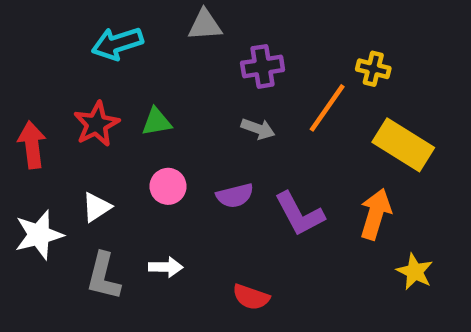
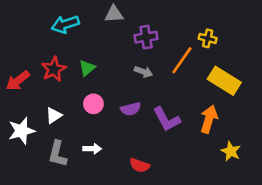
green triangle: (156, 122) -> (87, 68), turned -30
red arrow: (32, 145) -> (18, 81), turned -120

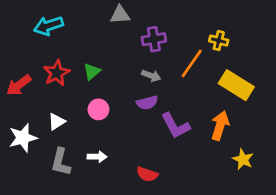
cyan arrow: (65, 24) -> (48, 26), moved
purple semicircle: (131, 109) -> (147, 103), moved

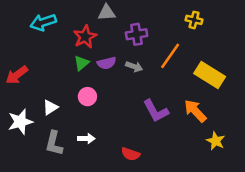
yellow cross: (219, 41) -> (194, 20), moved
red star: (57, 73) -> (85, 37), moved
purple semicircle: (147, 103) -> (107, 63), moved
orange arrow: (220, 126) -> (195, 111), turned -60

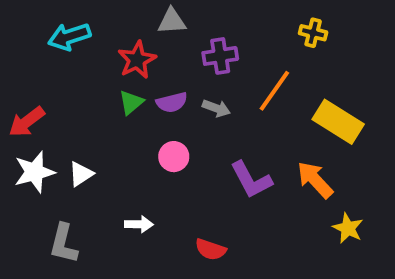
pink circle: (87, 97) -> (174, 157), moved
white star: (20, 122) -> (34, 172), moved
gray L-shape: (54, 143) -> (63, 244), moved

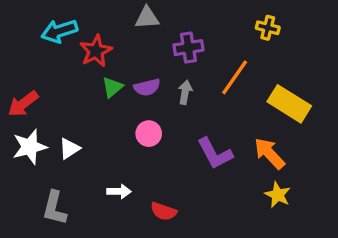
red star: (137, 60) -> (96, 51), moved
gray arrow: (216, 108) -> (185, 92), turned -100
yellow star: (348, 228) -> (278, 195), moved
red semicircle: (211, 249) -> (164, 211), moved

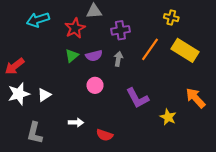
red star: (96, 51) -> (75, 28), moved
yellow rectangle: (289, 104) -> (185, 50), moved
orange arrow: (269, 153) -> (196, 98), moved
yellow star: (278, 195) -> (168, 117), moved

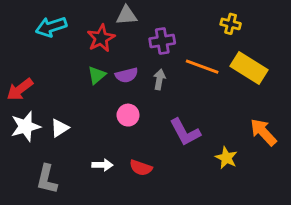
orange line: (150, 49) -> (202, 67), turned 75
red semicircle: (105, 135) -> (141, 168), moved

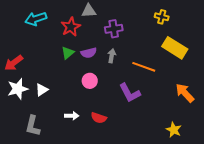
orange line: (202, 67) -> (144, 67), moved
yellow star: (226, 158) -> (174, 130), moved

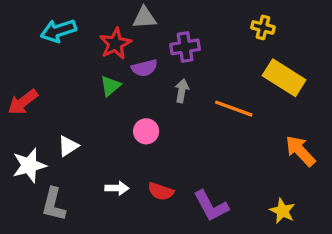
purple semicircle: (89, 53) -> (144, 68), moved
white star: (18, 89) -> (29, 165), moved
purple L-shape: (130, 93) -> (211, 206), moved

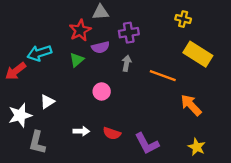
cyan arrow: (58, 31) -> (39, 53), moved
orange arrow: (300, 151) -> (191, 105), moved

